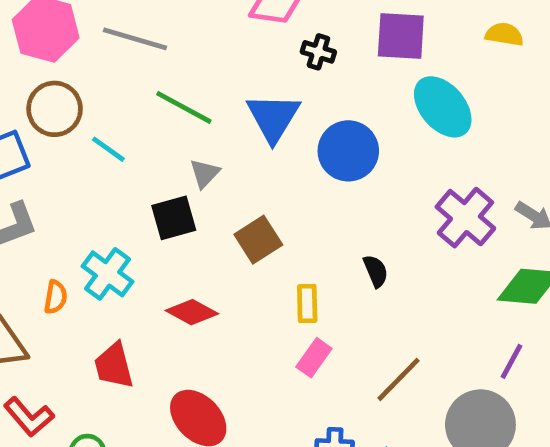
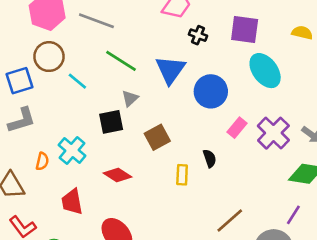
black semicircle: (376, 271) -> (210, 158), moved
pink rectangle: (314, 358) -> (237, 128), moved

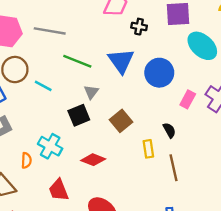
brown line: (230, 221) -> (174, 168), moved, turned -50

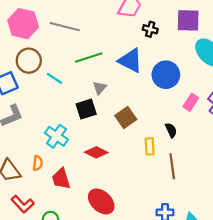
green line: (77, 61) -> (89, 58), turned -44
blue triangle: (121, 61) -> (130, 61), turned -32
orange semicircle: (26, 160) -> (38, 163), moved

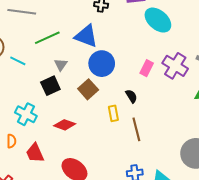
blue circle: (166, 75) -> (102, 64), moved

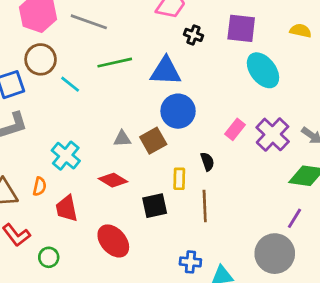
blue triangle: (86, 36) -> (166, 71), turned -30
gray triangle: (61, 65) -> (122, 139), moved, turned 40
black square: (50, 86) -> (155, 206), moved

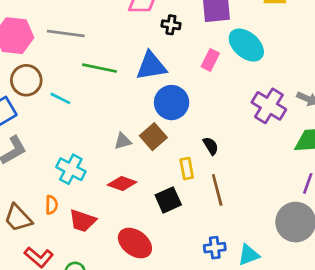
green line: (115, 63) -> (100, 68), turned 36
pink rectangle: (235, 129) -> (210, 60), moved
red trapezoid: (67, 208) -> (83, 221), turned -48

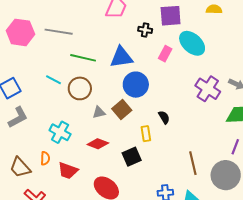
black cross: (171, 25) -> (145, 30), moved
brown circle: (26, 80) -> (80, 88), moved
brown line: (217, 190) -> (193, 163), moved

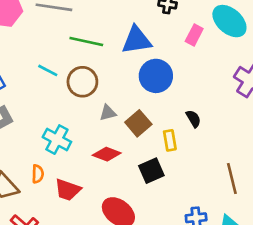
brown square: (122, 109) -> (138, 123), moved

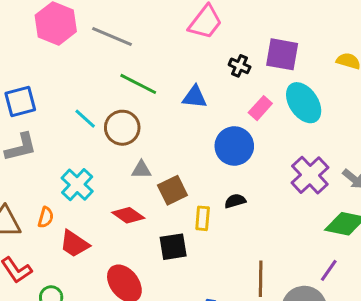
blue triangle: (137, 40) -> (195, 97), size x0.7
cyan line: (48, 70) -> (85, 119), moved
blue circle: (156, 76) -> (234, 146), moved
black semicircle: (193, 119) -> (235, 201), turned -90

